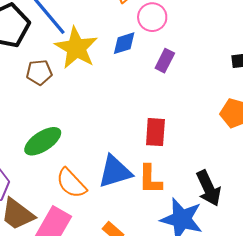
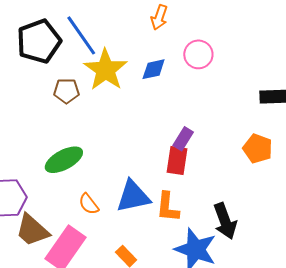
pink circle: (152, 17) -> (198, 54), moved
purple rectangle: (165, 61) -> (183, 139), moved
orange semicircle: (71, 183) -> (89, 204), size x0.7

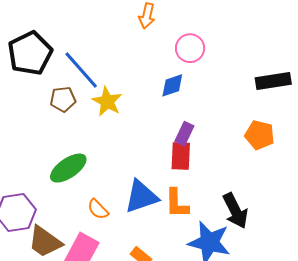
blue line: (81, 35) -> (81, 70), moved
blue diamond: (154, 69) -> (172, 85), moved
yellow star: (106, 70) -> (107, 101), moved, size x0.7

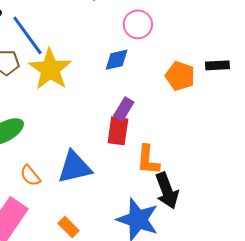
black rectangle: (273, 81) -> (217, 65), size x0.7
yellow star: (107, 101) -> (50, 69), size x1.4
orange pentagon: (260, 135) -> (180, 76), moved
orange L-shape: (177, 203) -> (148, 160), moved

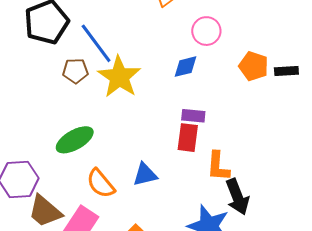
orange pentagon: (180, 76) -> (254, 66), moved
purple rectangle: (124, 109) -> (193, 116), turned 65
blue triangle: (75, 167) -> (145, 175), size x0.7
orange semicircle: (30, 176) -> (101, 183), size x1.4

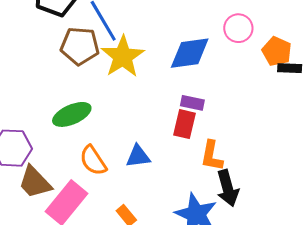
pink circle: (206, 31) -> (238, 28), moved
orange pentagon: (254, 66) -> (277, 51), moved
blue diamond: (186, 67) -> (190, 53), size x1.6
brown pentagon: (75, 71) -> (80, 46), size x1.5

